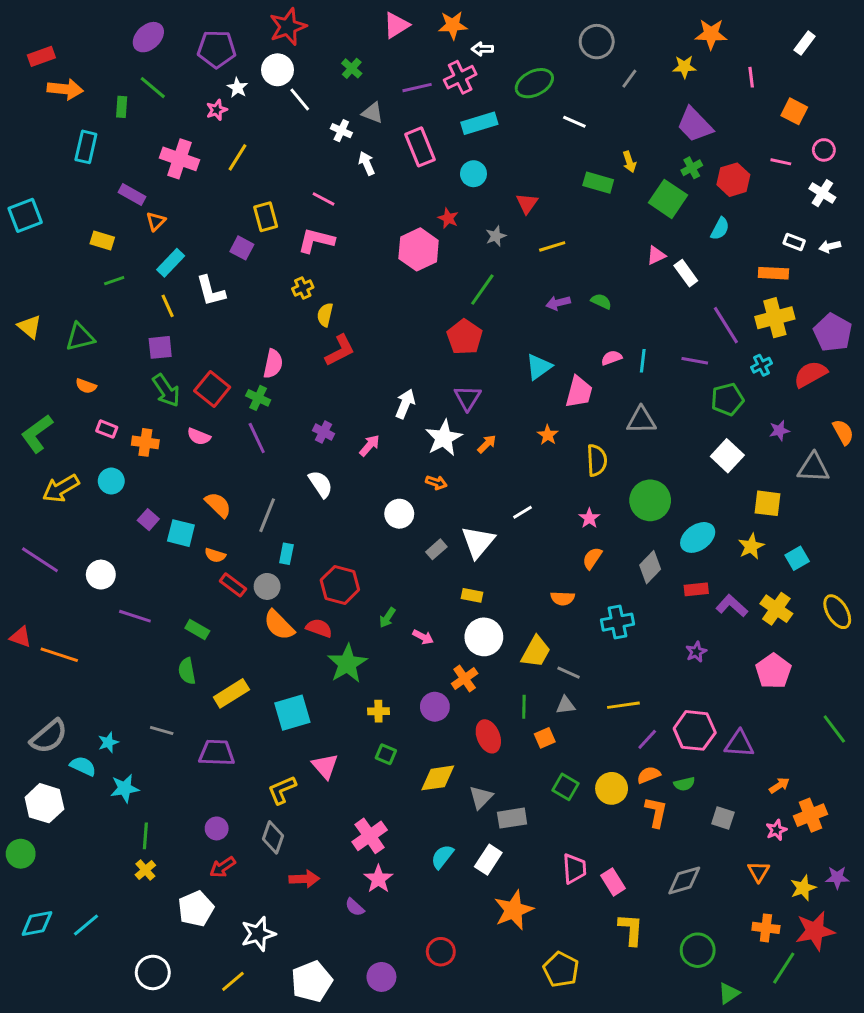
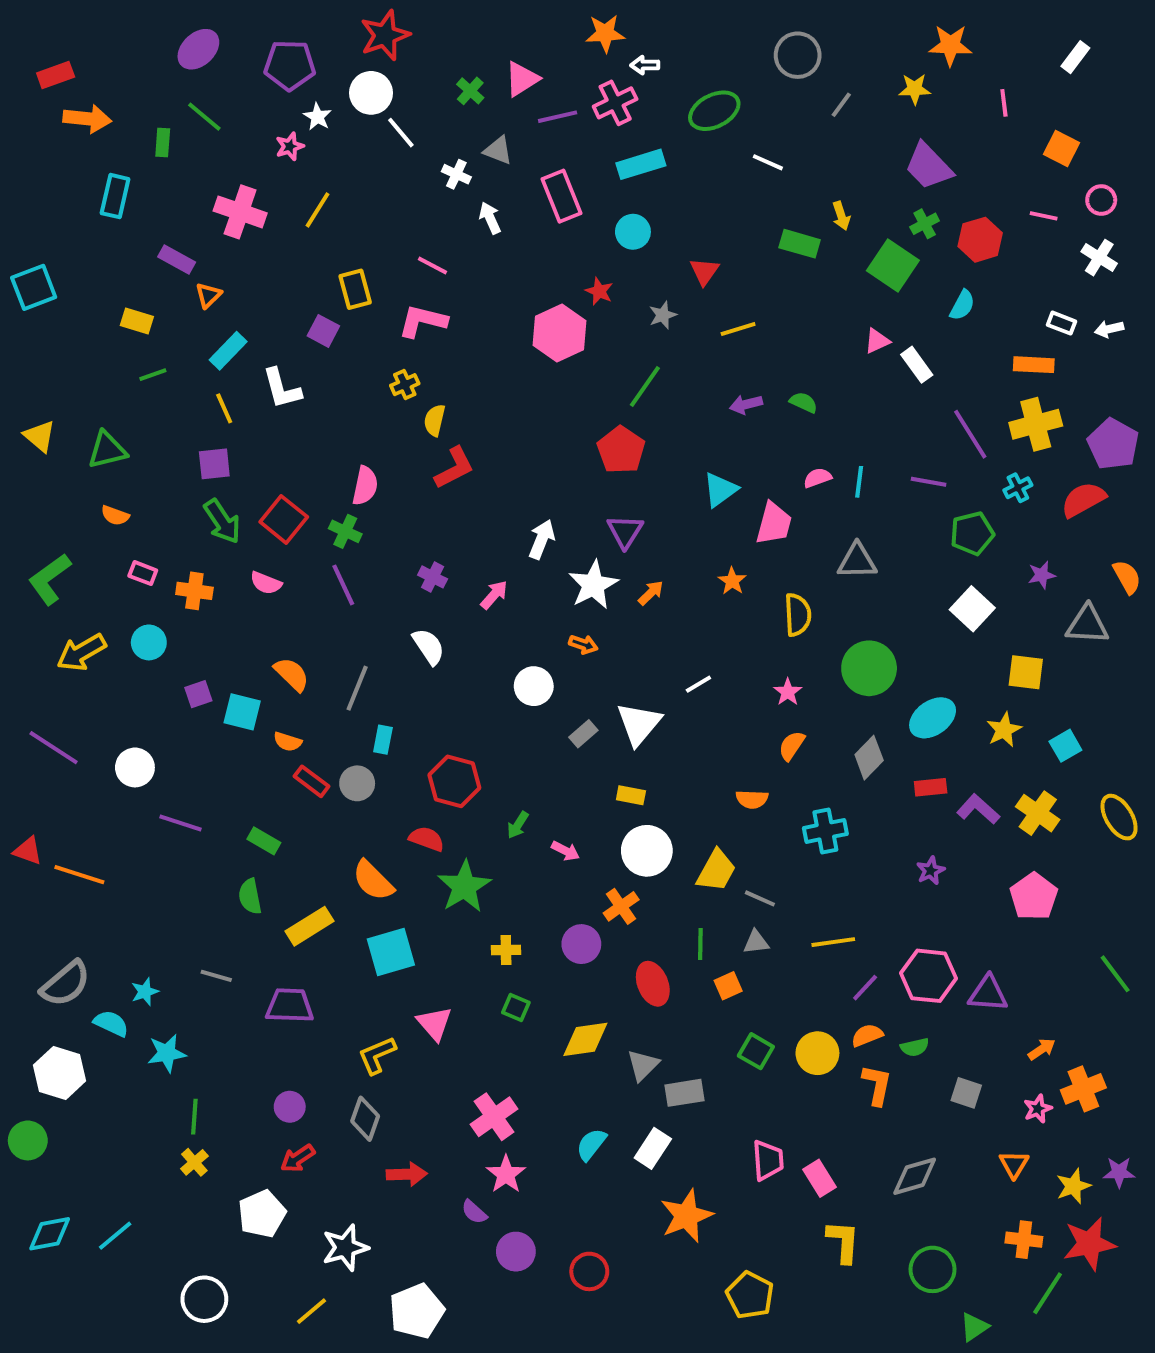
pink triangle: (396, 25) -> (522, 79), moved
purple square: (148, 520) -> (198, 694), turned 30
orange semicircle: (279, 625) -> (373, 881), moved
purple circle: (381, 977) -> (516, 1252), moved

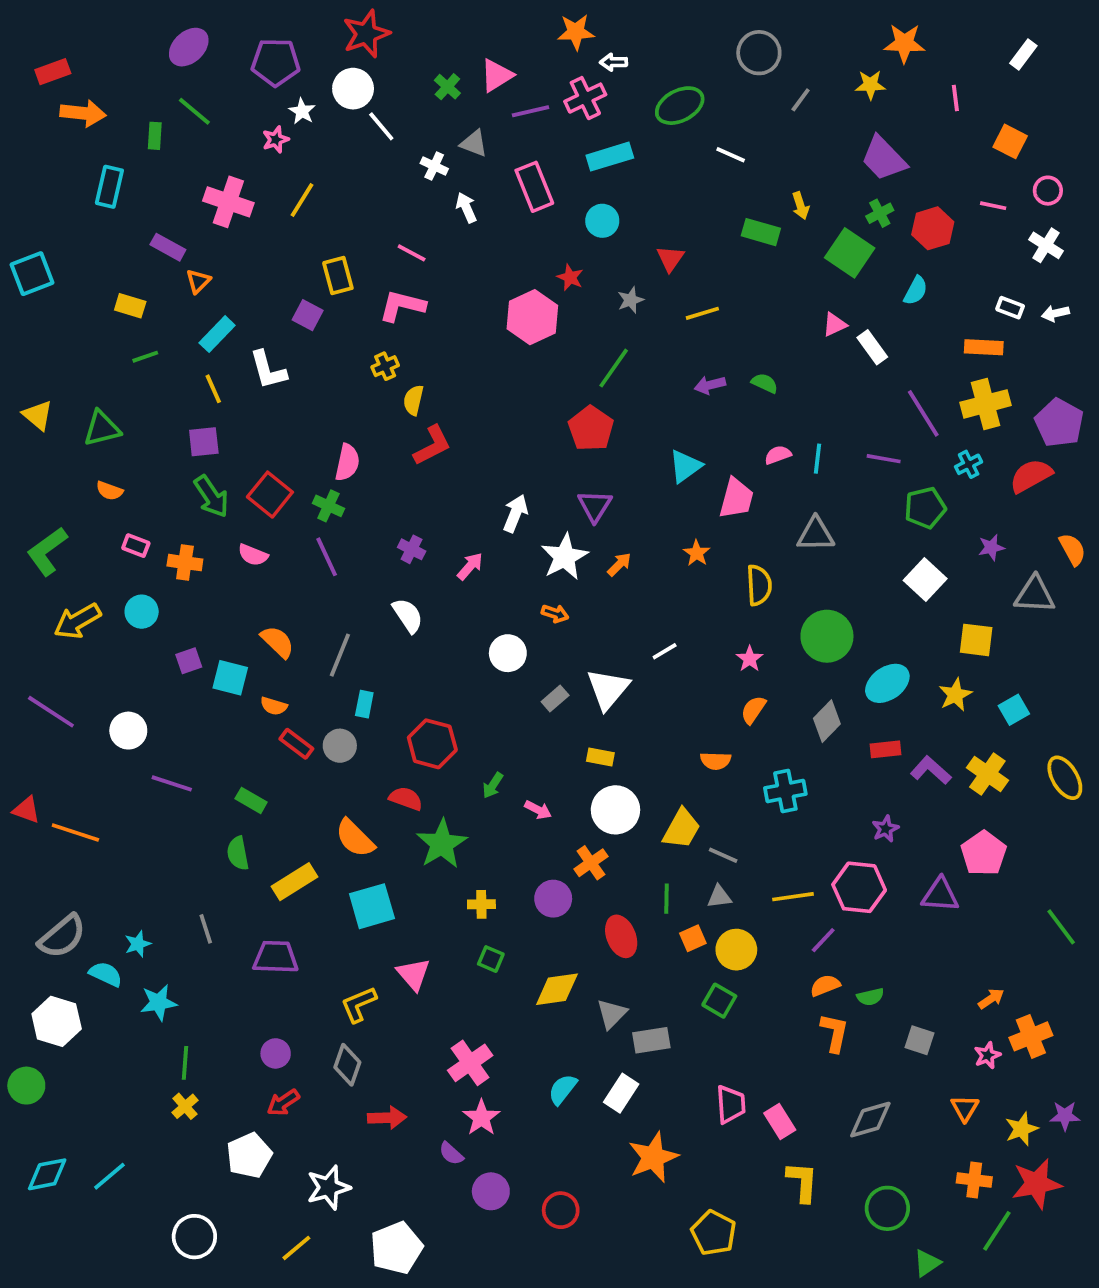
gray line: (216, 976) -> (206, 929), turned 56
pink hexagon: (929, 976) -> (859, 887), moved
purple triangle: (988, 994) -> (940, 895), moved
yellow circle: (817, 1053) -> (736, 950), moved

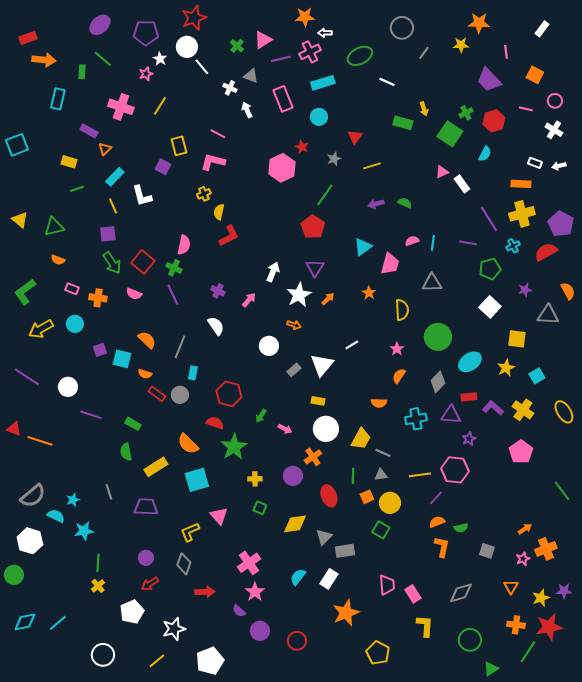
purple trapezoid: (884, 158) -> (489, 80), moved
purple triangle: (940, 895) -> (451, 415), moved

